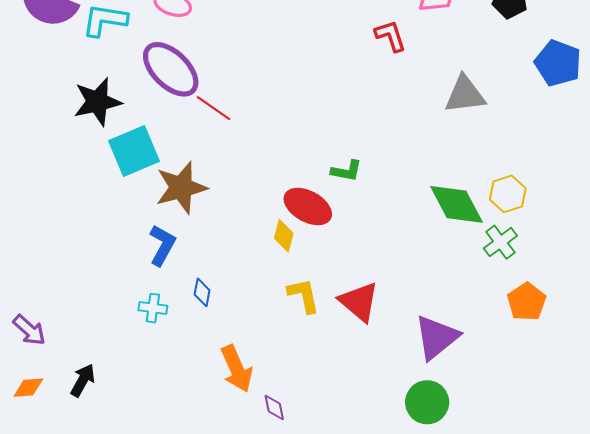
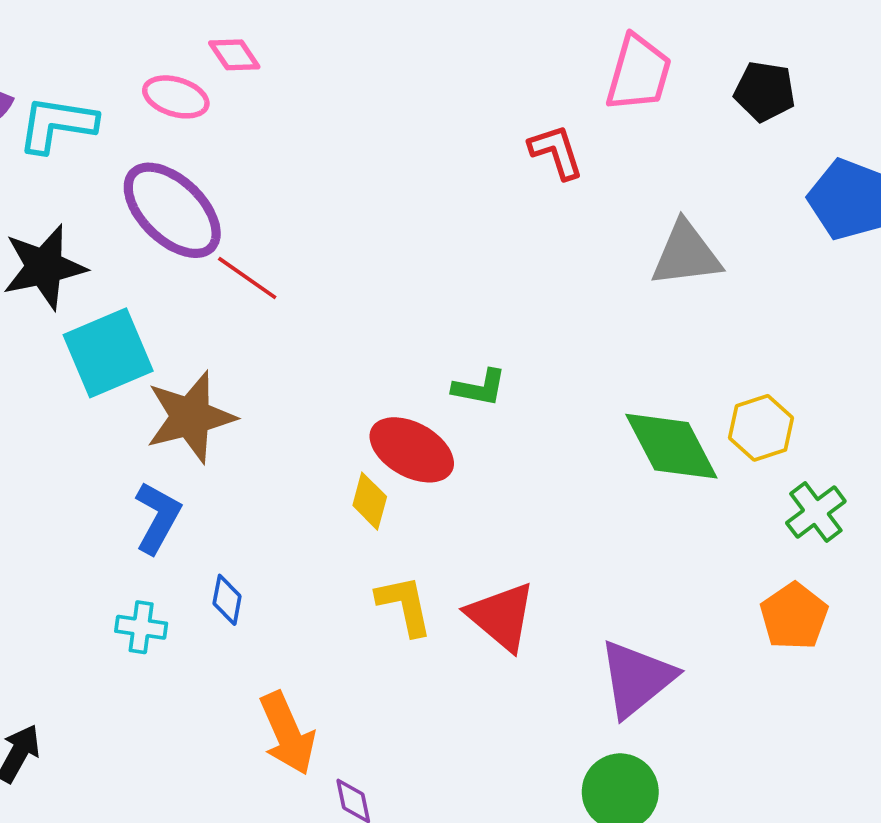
green cross: (500, 242) -> (816, 512), moved

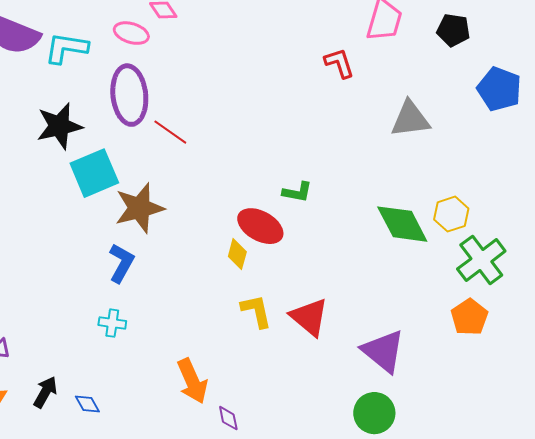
purple ellipse: (172, 210) -> (129, 95), turned 40
green cross: (816, 512) -> (481, 260), size x1.5
blue diamond: (227, 600) -> (87, 404), moved, turned -40
purple triangle: (637, 678) -> (383, 351), turned -42

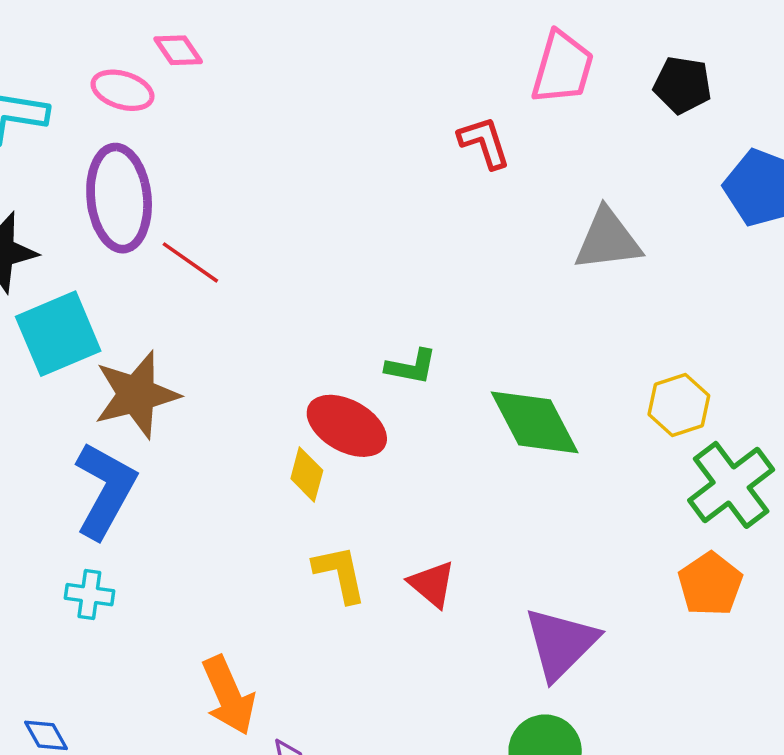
green diamond: (402, 224) -> (535, 422), moved
blue L-shape: (121, 263) -> (105, 490), size x1.4
red triangle: (309, 317) -> (432, 584), size x0.7
purple triangle: (383, 351) -> (561, 643), turned 36

